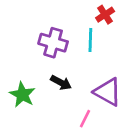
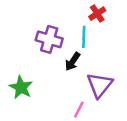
black arrow: (61, 83) -> (73, 62), moved, turned 96
purple triangle: (108, 92) -> (100, 85), turned 40

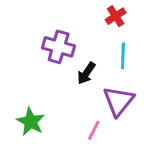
cyan line: (84, 37) -> (123, 56), moved
green star: (21, 87) -> (31, 122), moved

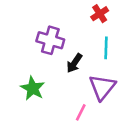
green star: (31, 122) -> (33, 88), moved

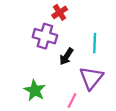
red cross: (100, 14) -> (60, 12), moved
green star: (33, 88) -> (35, 90), moved

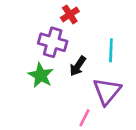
green star: (35, 90) -> (41, 75), moved

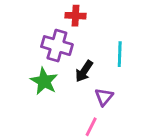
red cross: (70, 14) -> (75, 16), turned 36
purple triangle: (107, 91) -> (104, 97), moved, size x0.6

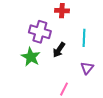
red cross: (75, 16) -> (62, 11), moved
purple triangle: (104, 97) -> (87, 68), moved

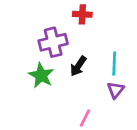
purple cross: (40, 32) -> (53, 42), turned -30
cyan line: (84, 38) -> (114, 63), moved

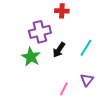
cyan line: (114, 63) -> (86, 48), turned 30
purple triangle: (115, 90) -> (87, 80), moved

